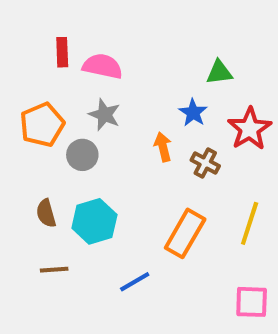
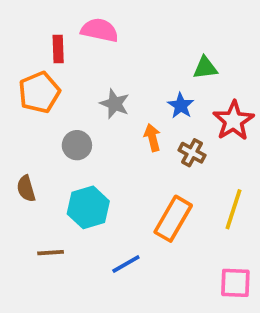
pink semicircle: (102, 66) -> (100, 30), moved
gray star: (104, 115) -> (115, 104), moved
orange pentagon: (42, 125) -> (39, 92), moved
brown semicircle: (46, 213) -> (26, 189), moved

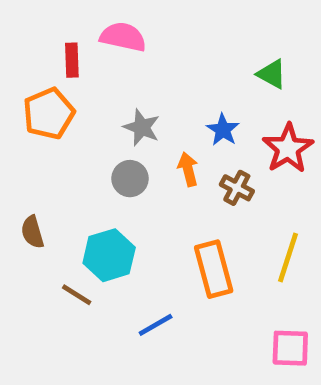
green triangle: (205, 68) -> (272, 74), moved, turned 36
gray circle: (77, 145) -> (130, 179), moved
orange rectangle: (173, 219) -> (214, 269), turned -45
brown line: (51, 253) -> (77, 295), moved, turned 36

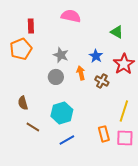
pink semicircle: (123, 37) -> (71, 16), moved
brown semicircle: (32, 232) -> (23, 103), moved
cyan hexagon: (109, 255) -> (62, 113), moved
orange rectangle: (214, 269) -> (104, 134), moved, size x0.7
pink square: (290, 348) -> (125, 138), moved

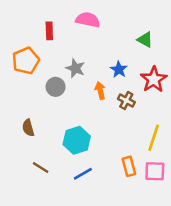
red rectangle: (31, 26) -> (49, 31), moved
gray circle: (56, 77) -> (56, 87), moved
brown line: (33, 127) -> (41, 168), moved

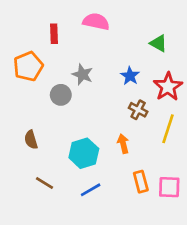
orange arrow: (100, 91) -> (123, 144), moved
yellow line: (154, 138) -> (168, 129), moved

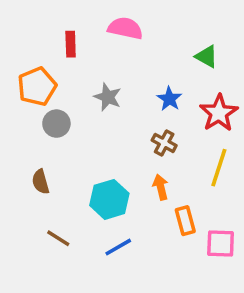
gray circle: (61, 95) -> (56, 124), moved
brown cross: (138, 110) -> (164, 143), moved
orange rectangle: (141, 182) -> (185, 221), moved

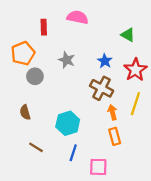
brown cross: (164, 143) -> (102, 88), size x1.5
orange arrow: (161, 187) -> (112, 112), moved
pink square: (221, 244) -> (98, 167), moved
blue line: (118, 247) -> (73, 153), turned -42

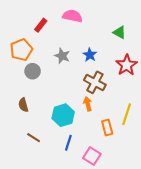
red rectangle: (44, 27) -> (41, 25), turned 40
blue star: (105, 61) -> (90, 55), moved
yellow line: (135, 104) -> (127, 114), moved
orange arrow: (112, 112) -> (88, 104), moved
pink square: (98, 167) -> (92, 156), turned 30

